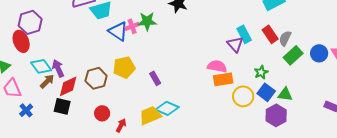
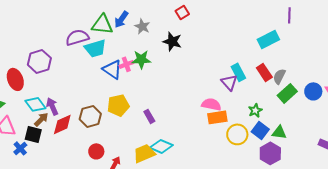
purple hexagon: (30, 22) -> (39, 61), moved
black square: (62, 106) -> (33, 134), moved

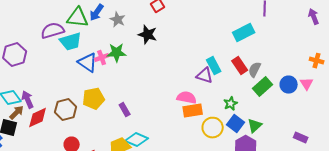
purple triangle: (229, 82) -> (205, 76), turned -30
green triangle: (279, 132) -> (255, 126), turned -49

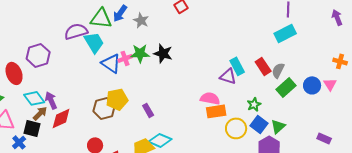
cyan rectangle: (244, 33) -> (285, 33), moved
black star: (148, 35) -> (163, 53), moved
cyan trapezoid: (71, 42) -> (94, 42), turned -105
brown hexagon: (66, 110) -> (104, 108), moved

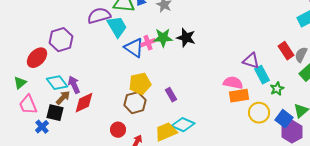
cyan rectangle: (237, 66) -> (262, 75), moved
red ellipse: (14, 73) -> (37, 58), turned 65
brown hexagon: (104, 108) -> (135, 103), moved
blue square: (259, 124) -> (284, 119), moved

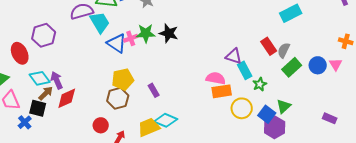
red ellipse: (37, 58) -> (20, 53), turned -70

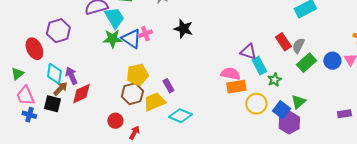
green star: (146, 33) -> (112, 39), moved
cyan diamond: (40, 78) -> (54, 74), turned 45
purple rectangle: (330, 118) -> (344, 114), turned -32
blue cross: (25, 122) -> (29, 115), moved, turned -32
yellow trapezoid: (149, 127) -> (154, 102), moved

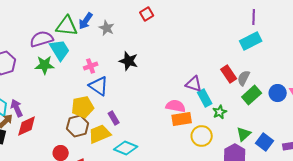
green star: (112, 39) -> (45, 65), moved
blue triangle: (131, 39) -> (99, 86), moved
blue square: (281, 110) -> (265, 142), moved

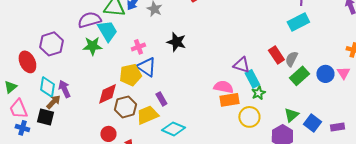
yellow pentagon: (83, 107) -> (130, 75), moved
green star: (220, 112) -> (258, 93), moved
red diamond: (27, 126) -> (107, 94), moved

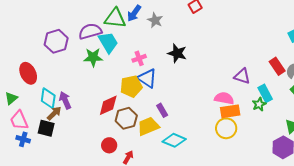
purple hexagon: (51, 44) -> (56, 41), moved
cyan rectangle: (252, 79) -> (265, 93), moved
yellow circle: (249, 117) -> (226, 128), moved

